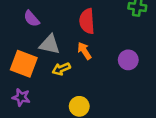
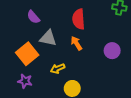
orange square: (24, 64) -> (27, 54), turned 30
yellow arrow: (61, 69) -> (58, 68), moved

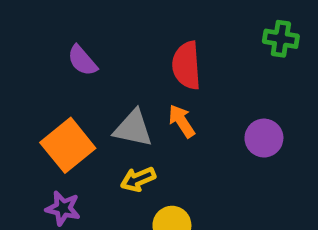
gray triangle: (48, 38) -> (133, 128), moved

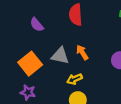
red semicircle: (186, 65) -> (76, 15), moved
yellow arrow: (138, 179) -> (74, 79), moved

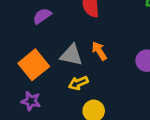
purple semicircle: (37, 25) -> (42, 16), turned 96
yellow arrow: (74, 79) -> (78, 83), moved

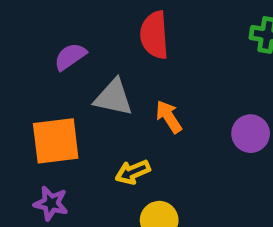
gray triangle: (71, 55) -> (113, 98), moved
orange square: (34, 65) -> (56, 141), turned 32

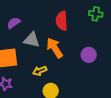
red semicircle: (154, 35) -> (62, 21), moved
orange arrow: (169, 117) -> (55, 48), size x1.5

